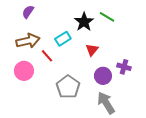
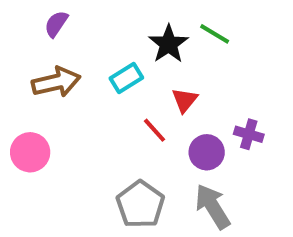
red line: (47, 56) -> (154, 130), moved
pink circle: (24, 71) -> (30, 152), moved
gray pentagon: (68, 87) -> (140, 204), moved

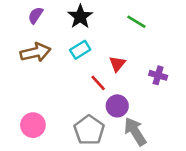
black star: (169, 44) -> (80, 17), moved
purple cross: (249, 134) -> (158, 75), moved
pink circle: (30, 152) -> (33, 125), moved
purple circle: (207, 152) -> (117, 106), moved

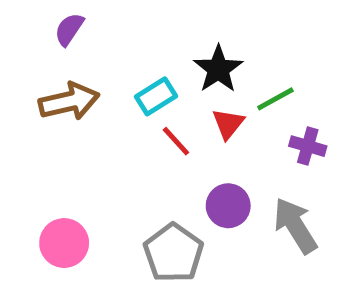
black star: (80, 17) -> (218, 69), moved
green line: (136, 22) -> (275, 99), moved, turned -60
red line: (98, 83) -> (176, 141), moved
gray arrow: (135, 131) -> (295, 226), moved

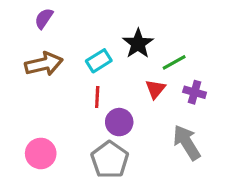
red triangle: (228, 124) -> (155, 89), moved
red line: (176, 141) -> (97, 97), moved, turned 45
purple circle: (228, 206) -> (119, 122), moved

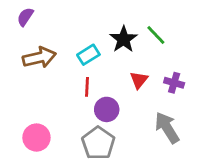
purple semicircle: (44, 18) -> (25, 17), moved
green line: (174, 62) -> (156, 35), moved, turned 75

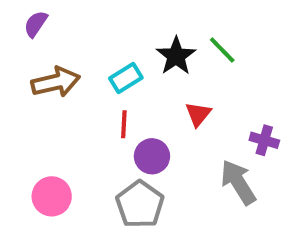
purple cross: (174, 83) -> (264, 140), moved

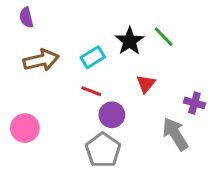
purple semicircle: (36, 24) -> (26, 17), turned -48
red line: (124, 124) -> (91, 91), turned -72
pink circle: (52, 196) -> (25, 128), moved

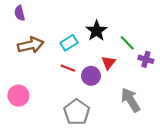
green line: (164, 37) -> (127, 43), moved
purple cross: (194, 103) -> (146, 59), moved
purple circle: (112, 115) -> (91, 76), moved

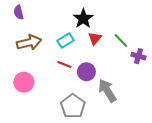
black star: (96, 31) -> (83, 19), moved
red triangle: (109, 63) -> (95, 38), moved
pink circle: (18, 96) -> (24, 82), moved
gray arrow: (131, 100) -> (107, 91), moved

